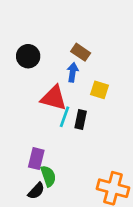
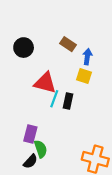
blue arrow: (73, 72) -> (87, 57), moved

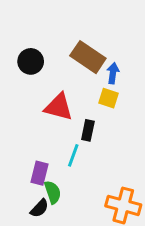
brown rectangle: (68, 44) -> (88, 57), size x1.6
cyan line: (54, 99) -> (73, 155), moved

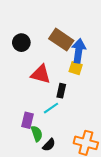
blue arrow: (113, 73) -> (79, 51), size x1.6
cyan line: (73, 155) -> (51, 108), turned 35
black semicircle: (39, 208) -> (49, 145), moved

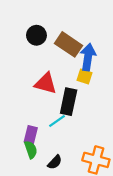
black circle: (21, 43) -> (36, 35), moved
black rectangle: (61, 91) -> (69, 102), size x1.6
green semicircle: (37, 134) -> (31, 150), moved

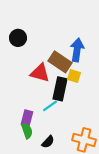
black circle: (36, 35) -> (18, 38), moved
brown rectangle: (69, 44) -> (60, 62), moved
yellow square: (85, 76) -> (74, 76), moved

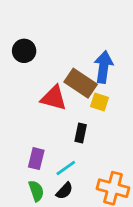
black rectangle: (60, 89) -> (81, 133), moved, size x0.6
cyan line: (50, 106) -> (66, 168), moved
green semicircle: (27, 131) -> (36, 191), moved

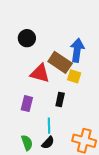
black circle: (24, 51) -> (27, 38), moved
purple rectangle: (36, 159) -> (27, 104), moved
cyan line: (66, 168) -> (49, 126), turned -56

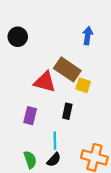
black circle: (27, 38) -> (18, 37), moved
blue arrow: (77, 50) -> (88, 36), moved, size x0.7

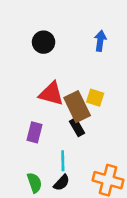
black circle: (18, 37) -> (44, 42), moved
brown rectangle: (67, 69) -> (77, 107), moved, turned 30
black rectangle: (67, 111) -> (77, 127), turned -42

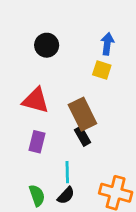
red triangle: (51, 94) -> (36, 100), moved
yellow square: (95, 98) -> (102, 70), moved

